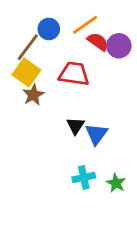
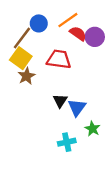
green star: (116, 183) -> (92, 129), moved

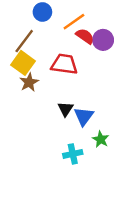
blue circle: (39, 23) -> (42, 12), moved

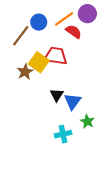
blue circle: (42, 12) -> (39, 22), moved
purple circle: (103, 40) -> (87, 14), moved
yellow square: (23, 63) -> (39, 62), moved

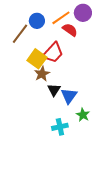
red trapezoid: (56, 56) -> (53, 53), turned 125
brown star: (25, 72) -> (42, 74), moved

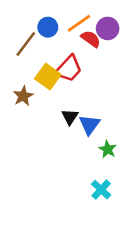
purple circle: (83, 13) -> (108, 28), moved
brown star: (42, 74) -> (23, 96), moved
cyan cross: (60, 127) -> (101, 190), moved, turned -35

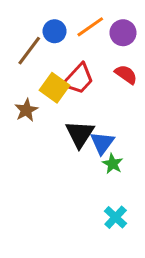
red semicircle: (91, 39) -> (126, 74), moved
black triangle: (70, 117) -> (80, 134), size x1.5
green star: (108, 149) -> (113, 164), moved

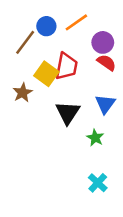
purple circle: (123, 33) -> (103, 42), moved
red trapezoid: (78, 79) -> (66, 66), turned -32
blue triangle: (102, 143) -> (105, 104), moved

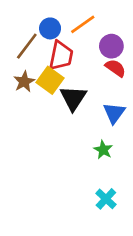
red trapezoid: (66, 66) -> (61, 56), moved
brown star: (23, 93) -> (24, 82), moved
black triangle: (68, 113) -> (73, 98), moved

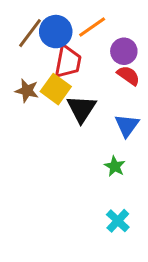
blue circle: (50, 28) -> (56, 32), size x1.4
brown line: (27, 46) -> (30, 33), moved
brown star: (24, 82) -> (27, 91), turned -30

